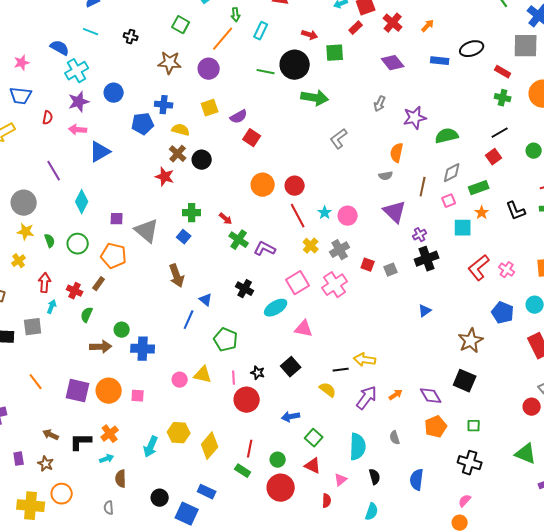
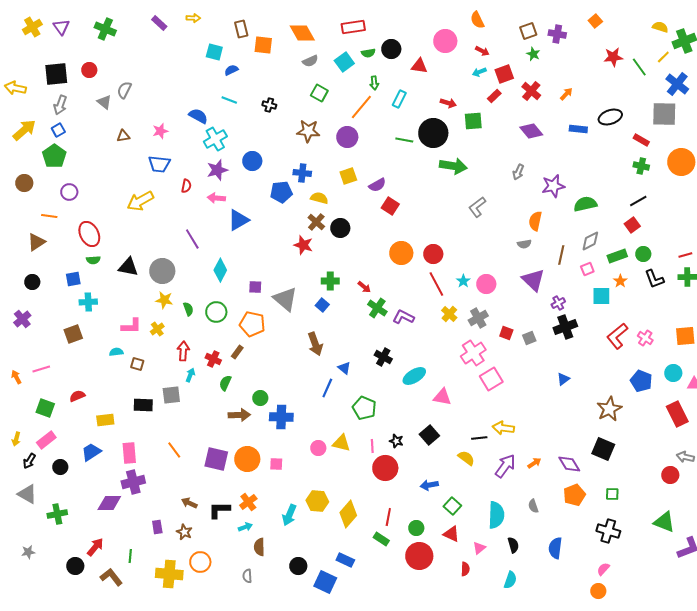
green circle: (534, 151) -> (643, 254), moved
pink square: (298, 283) -> (491, 379), moved

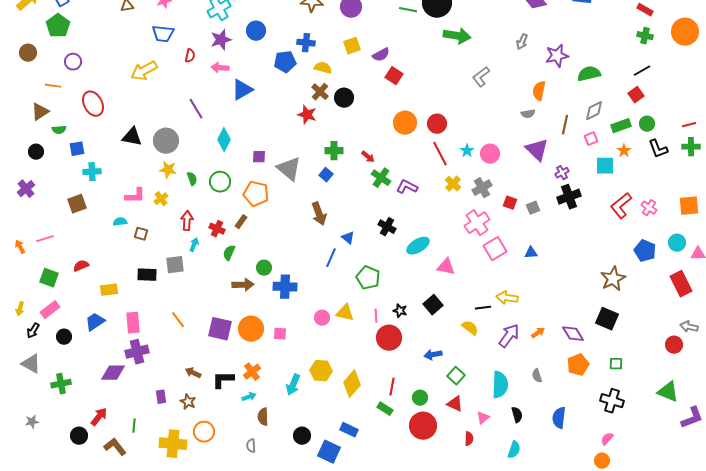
green semicircle: (93, 260) -> (59, 130), moved
blue triangle: (563, 379) -> (531, 253), moved, turned 32

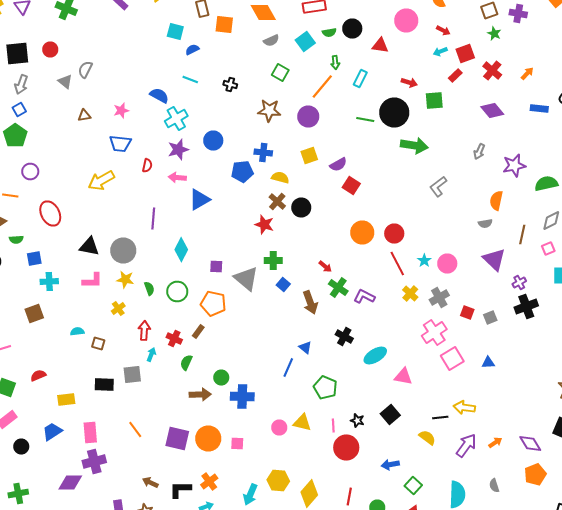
purple line: (196, 109) -> (153, 218), turned 35
green cross: (334, 151) -> (273, 260), moved
pink L-shape: (135, 196) -> (92, 280), moved
brown arrow: (319, 214) -> (310, 302), moved

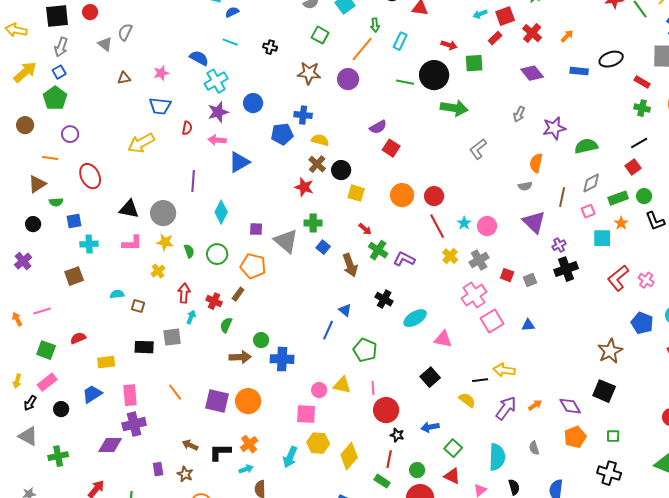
yellow square: (309, 156) -> (356, 193), moved, turned 36
black star: (357, 420) -> (397, 435), moved
pink square: (237, 444) -> (306, 414), moved, size x1.5

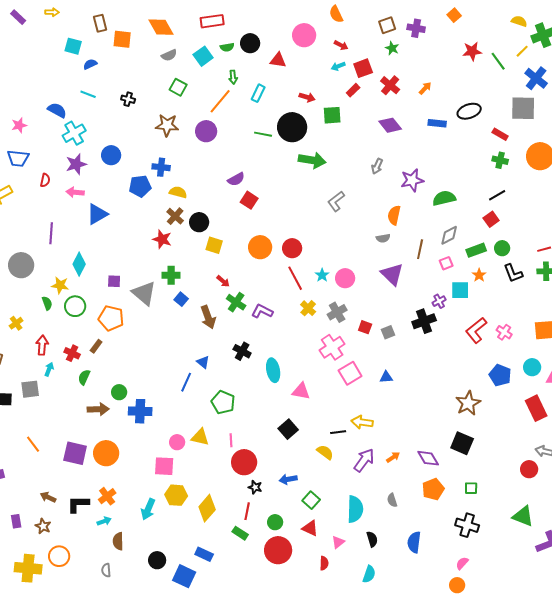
yellow star: (165, 242) -> (60, 285), moved
purple cross: (559, 245) -> (439, 301), moved
cyan ellipse: (415, 318) -> (273, 370), turned -70

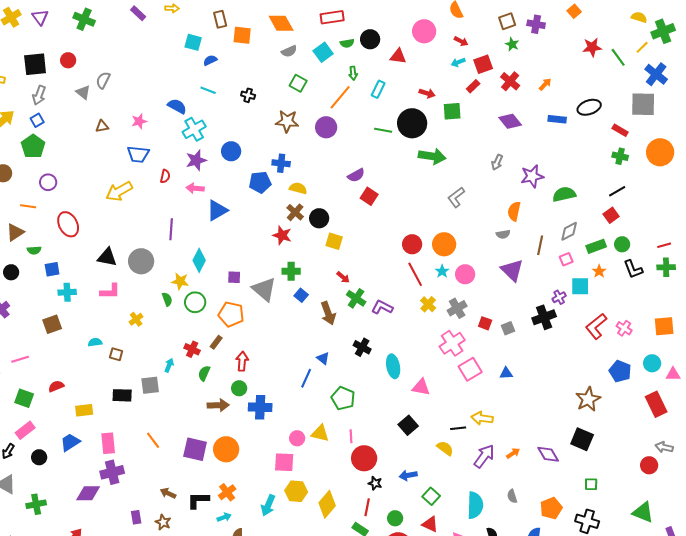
orange circle: (260, 247) -> (444, 244), moved
red arrow: (42, 345) -> (242, 361), moved
orange pentagon: (433, 489) -> (551, 508), moved

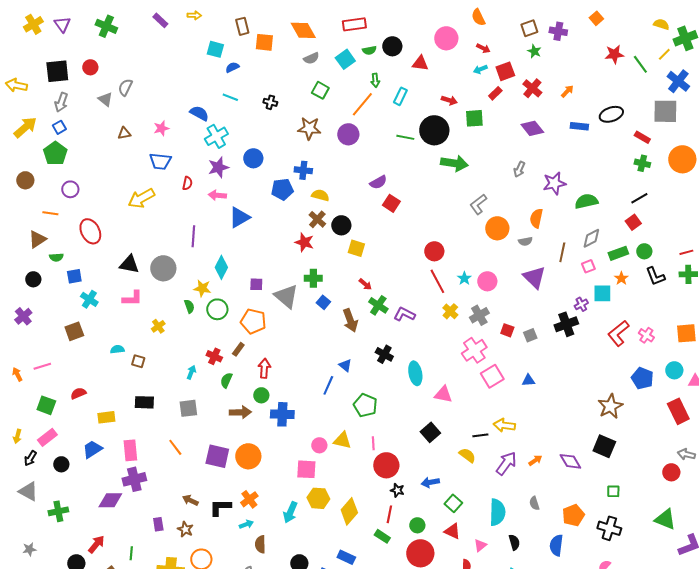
orange circle: (444, 244) -> (497, 228), moved
cyan cross: (67, 292) -> (89, 299), turned 36
gray square: (150, 385) -> (188, 408), moved

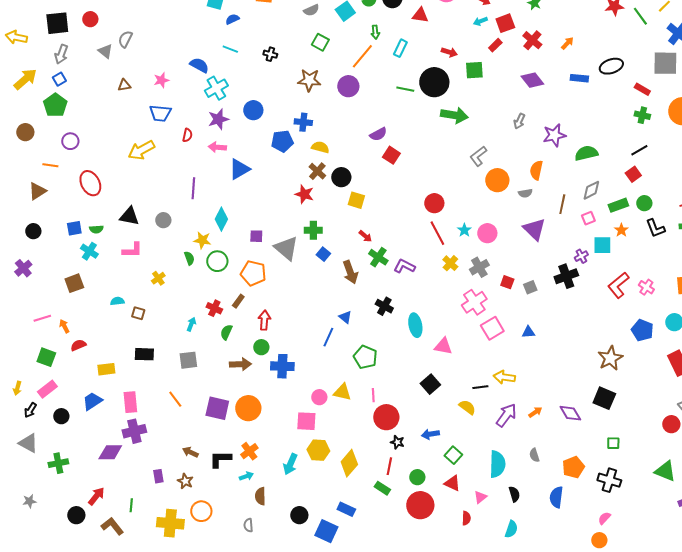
green semicircle: (56, 257) -> (96, 229), moved
gray circle: (163, 268) -> (163, 220), size x0.6
orange arrow: (17, 374) -> (64, 326), moved

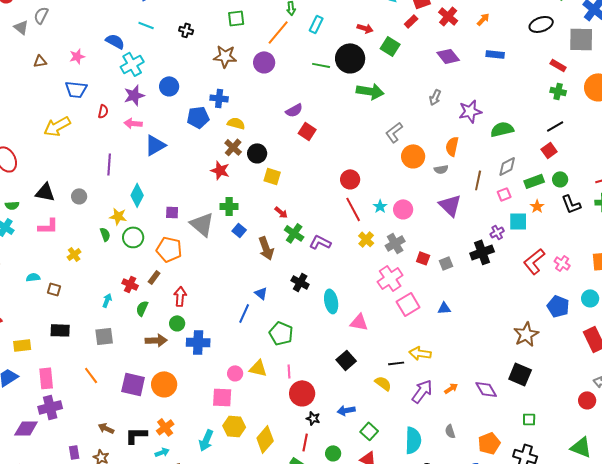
green square: (320, 42) -> (236, 18), turned -36
black ellipse: (611, 66) -> (541, 24), moved
green square: (474, 70) -> (390, 46), turned 36

